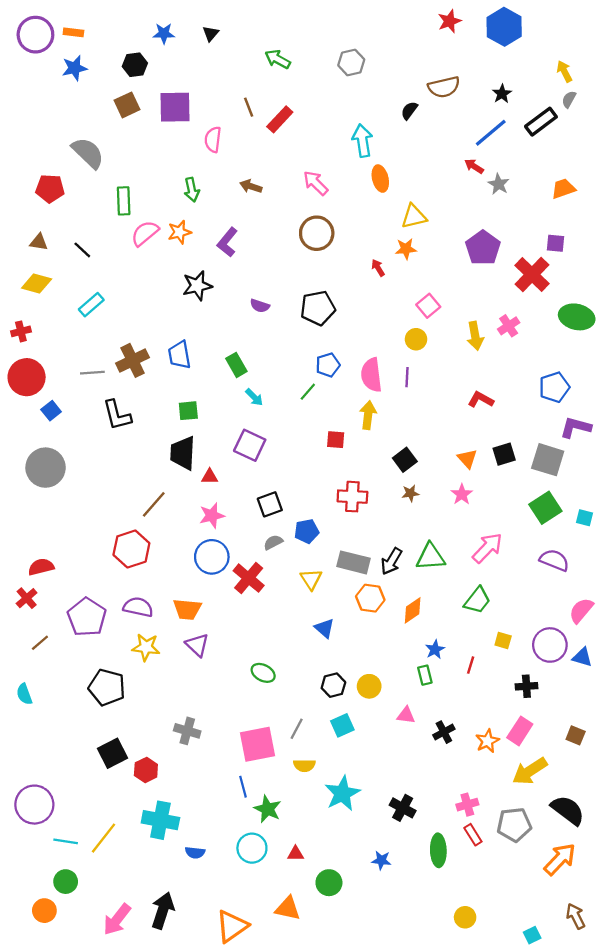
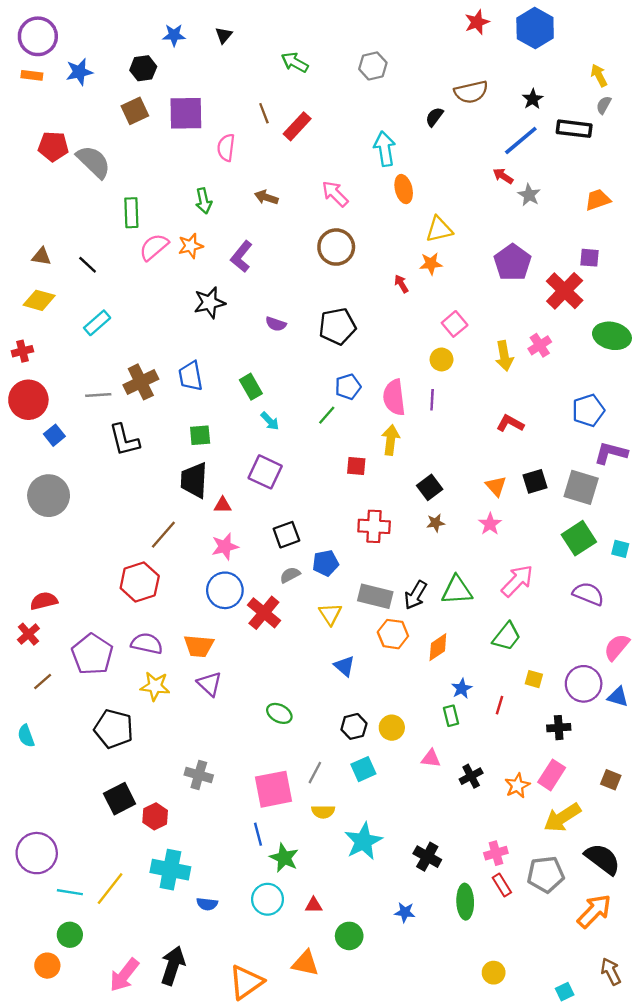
orange rectangle: (73, 32) -> (32, 75), moved
black rectangle: (541, 122) -> (574, 129), turned 44
red pentagon: (50, 189) -> (53, 146), moved

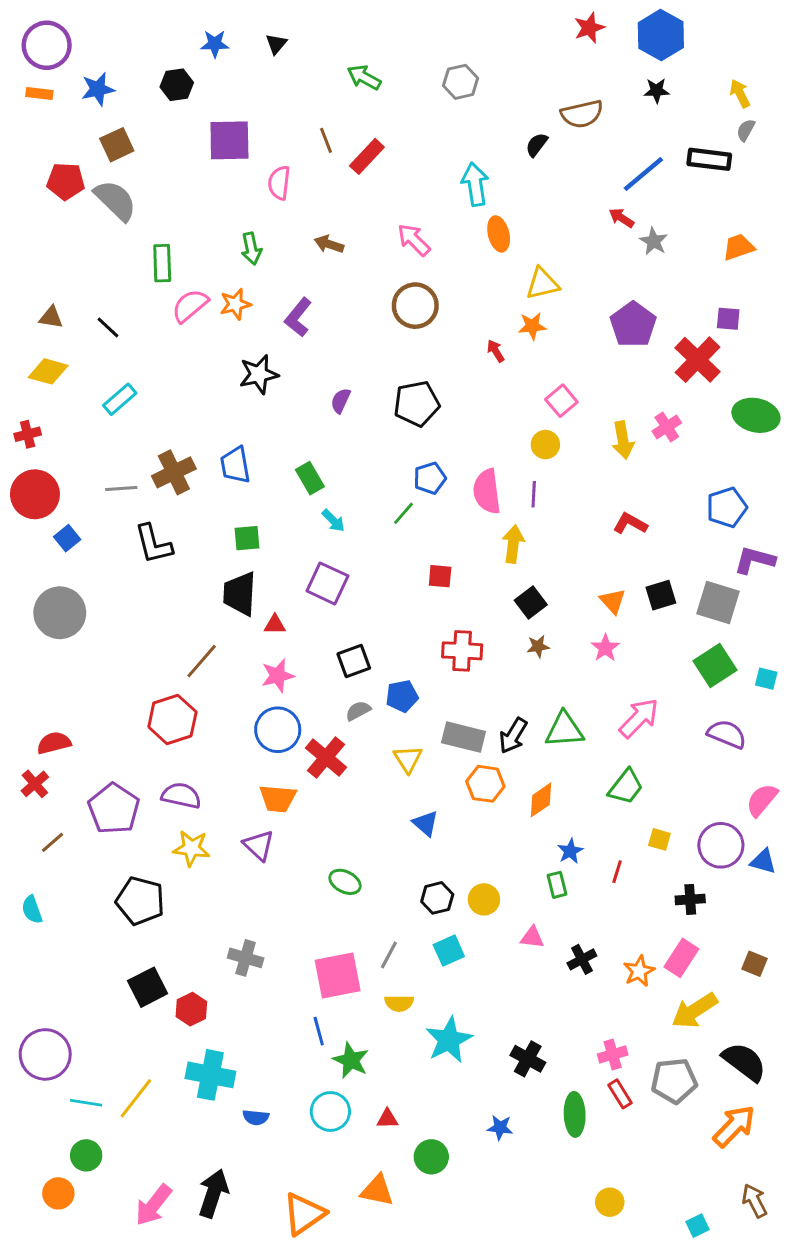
black star: (533, 99) -> (657, 91), moved, turned 30
brown square: (135, 111) -> (117, 145), moved
purple semicircle: (276, 324) -> (341, 401), turned 96
yellow arrow: (391, 440) -> (513, 544), moved
orange trapezoid: (199, 646) -> (278, 798), moved

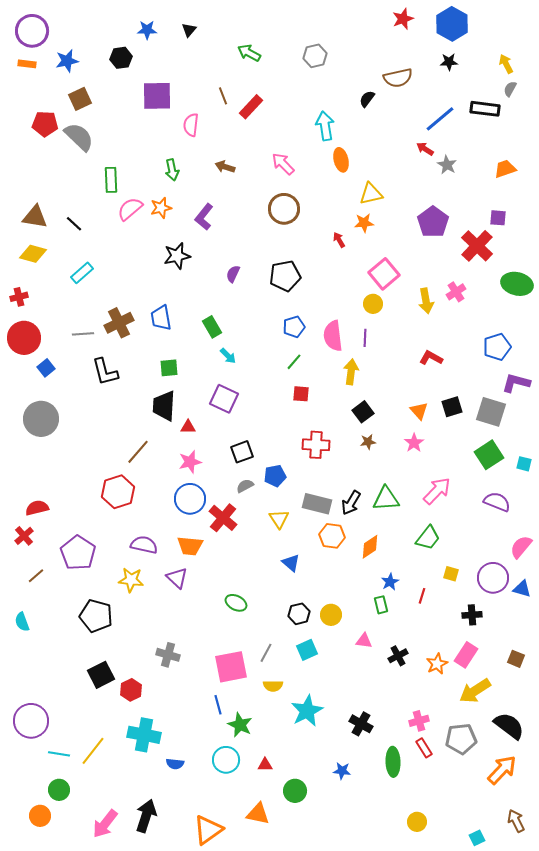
brown triangle: (51, 317) -> (35, 217), size x1.5
pink square: (561, 401) -> (384, 274), size x1.4
green line: (404, 513) -> (294, 362), moved
purple semicircle: (181, 796) -> (144, 545), moved

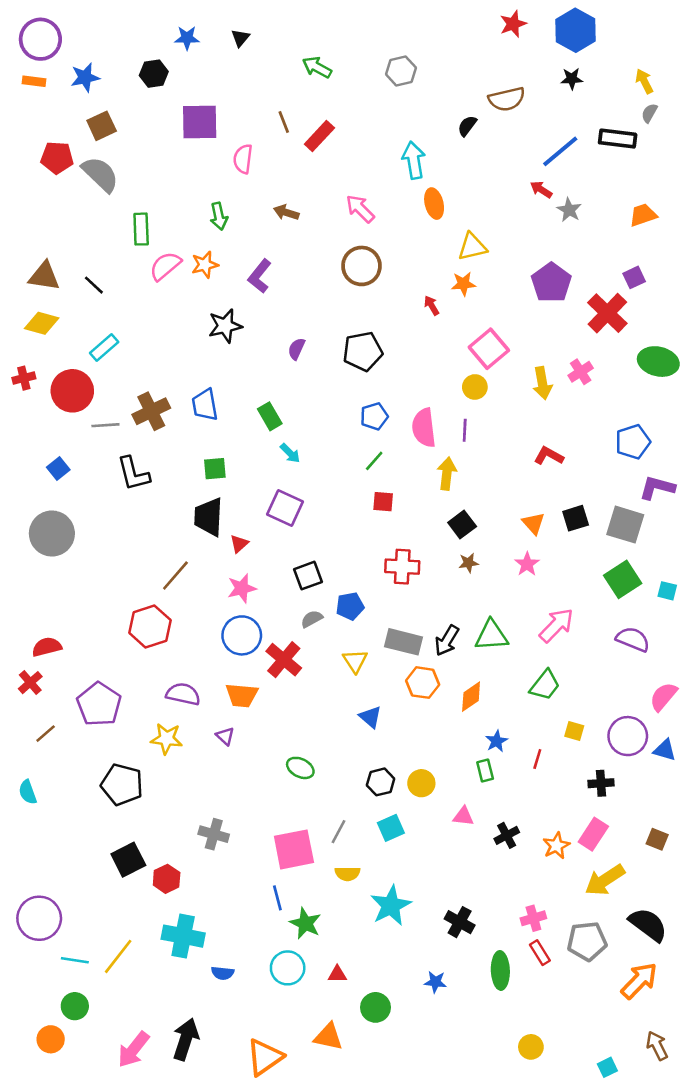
purple square: (498, 218) -> (634, 277), turned -30
red circle: (24, 338) -> (72, 391), moved
red triangle: (188, 427) -> (239, 544), turned -42
purple triangle: (177, 578) -> (225, 736), size x0.7

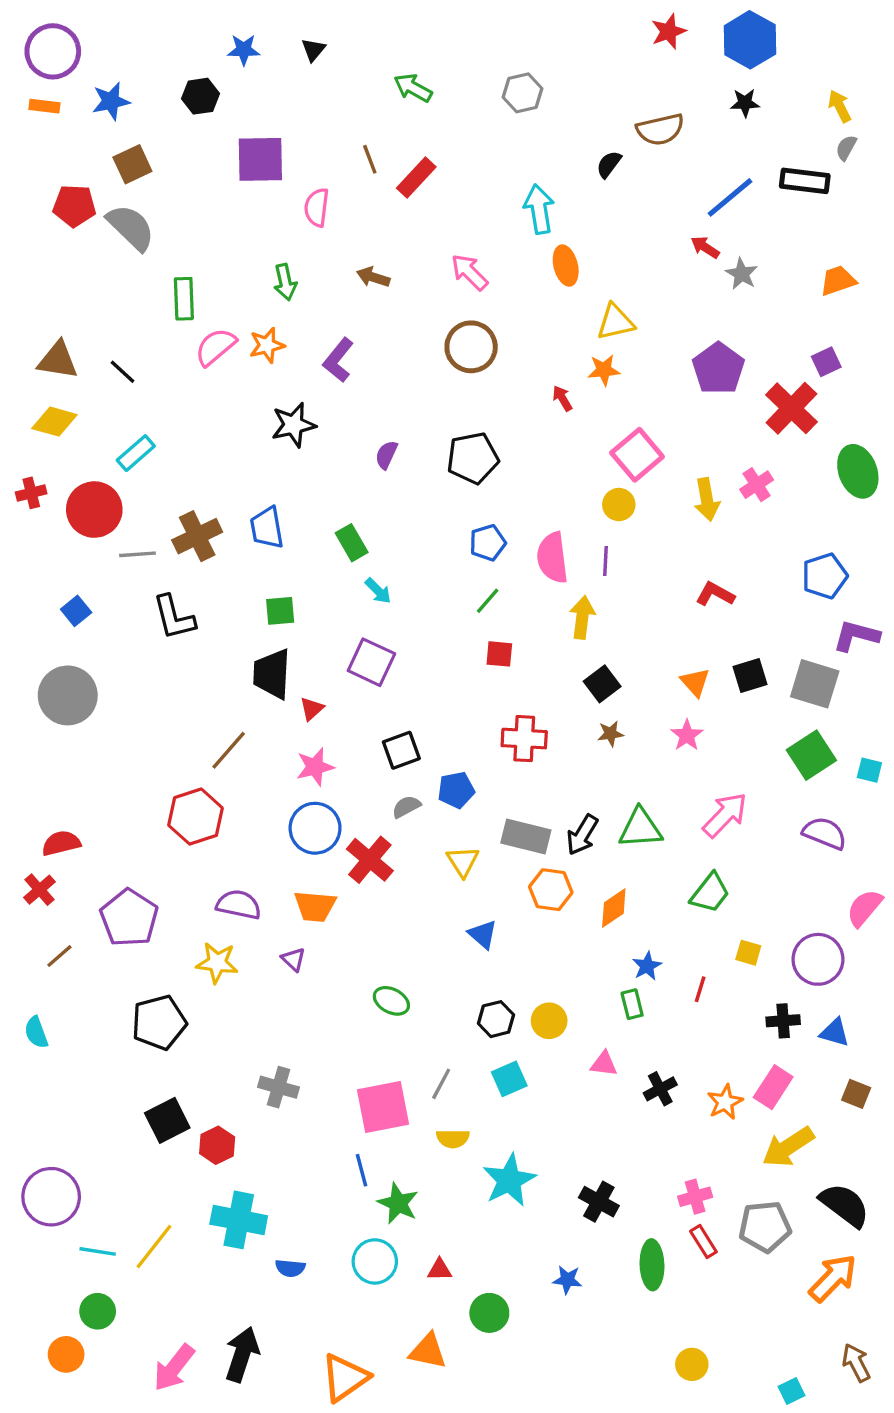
green ellipse: (658, 362) -> (858, 471), turned 57
blue triangle: (665, 750) -> (835, 1032), moved
black pentagon: (122, 784) -> (159, 1022), turned -30

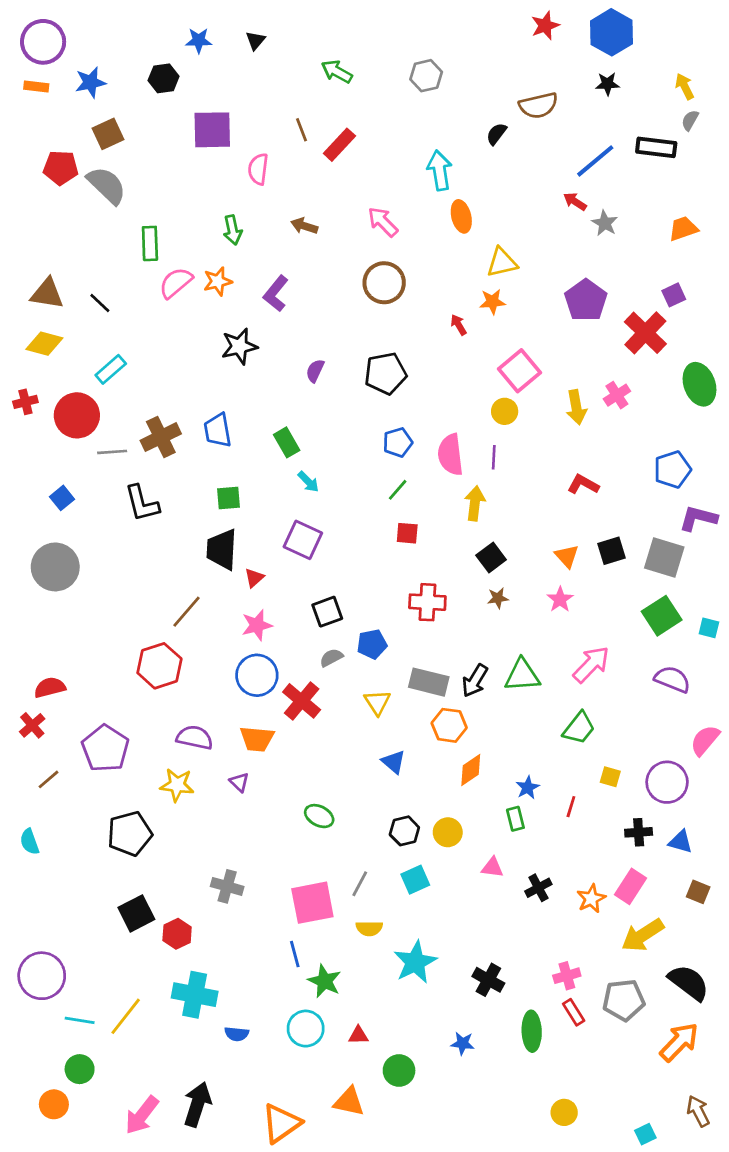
orange diamond: (614, 908) -> (471, 770), moved

